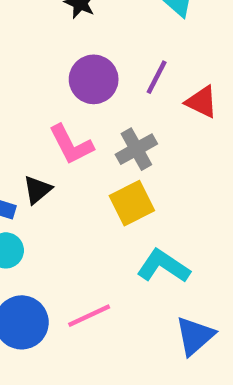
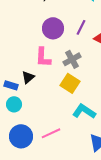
pink L-shape: (71, 145) -> (43, 57), turned 30
yellow square: (132, 203) -> (70, 83), turned -30

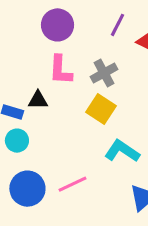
purple circle: (53, 28) -> (57, 25), moved
black triangle: (28, 77) -> (38, 100), turned 40

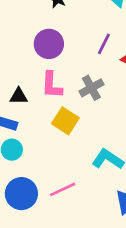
black triangle: (38, 100) -> (19, 96), moved
yellow square: (101, 109) -> (65, 121), moved

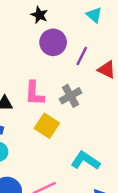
purple circle: (49, 44) -> (53, 42), moved

